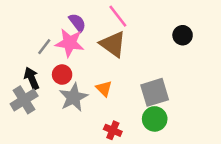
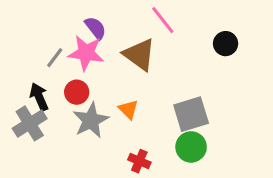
pink line: (118, 16) -> (163, 20), moved

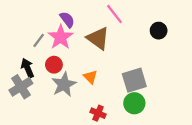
pink star: (86, 53) -> (61, 37), turned 30

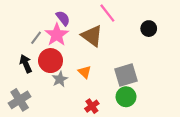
red circle: (54, 65) -> (51, 61), size x1.5
gray star: (64, 85) -> (60, 79), size x0.7
gray cross: (21, 87) -> (20, 100), moved
red cross: (98, 113) -> (92, 106), turned 32

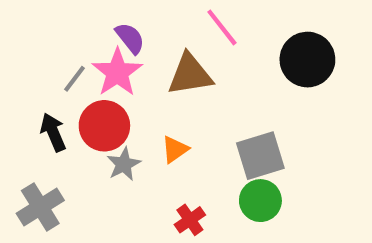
black circle: (149, 29) -> (307, 60), size x1.6
brown triangle: (92, 36) -> (190, 74), turned -45
orange triangle: (85, 72) -> (175, 149), turned 40

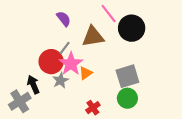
black circle: (307, 60) -> (132, 28), moved
pink star: (117, 72) -> (71, 64), moved
gray line: (74, 79) -> (65, 48), moved
black arrow: (53, 132) -> (33, 85), moved

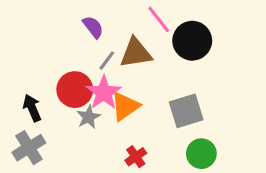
gray line: (65, 48) -> (107, 61), moved
orange triangle: (86, 73) -> (125, 106), size x1.5
black arrow: (33, 85) -> (32, 108), moved
green circle: (127, 98) -> (201, 154), moved

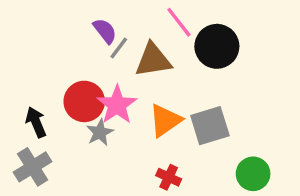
gray line: (107, 61) -> (119, 48), moved
orange triangle: (125, 106) -> (165, 120), moved
green circle: (201, 154) -> (253, 174), moved
red cross: (136, 157) -> (169, 177), moved, turned -30

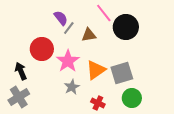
brown triangle: (153, 60) -> (89, 35), size x0.7
red circle: (84, 101) -> (42, 49), moved
gray star: (100, 132) -> (72, 87), moved
green circle: (253, 174) -> (132, 98), moved

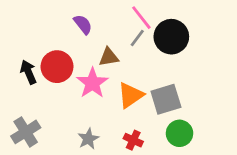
gray line: (69, 28) -> (137, 38), moved
brown triangle: (89, 35) -> (109, 57), moved
black arrow: (21, 71) -> (28, 72), moved
gray star: (72, 87) -> (88, 139), moved

